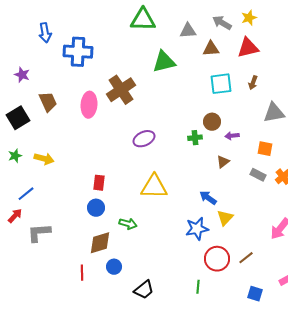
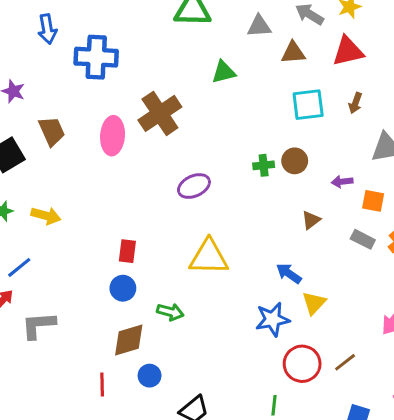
green triangle: (164, 62) -> (224, 72), size x0.7
purple arrow: (232, 136) -> (342, 182), moved
green cross: (195, 138) -> (264, 165), moved

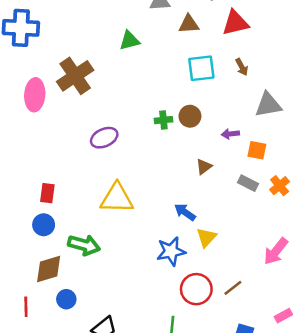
brown arrow: (355, 103) -> (242, 67), turned -48
green arrow: (170, 312) -> (84, 245), size x1.4

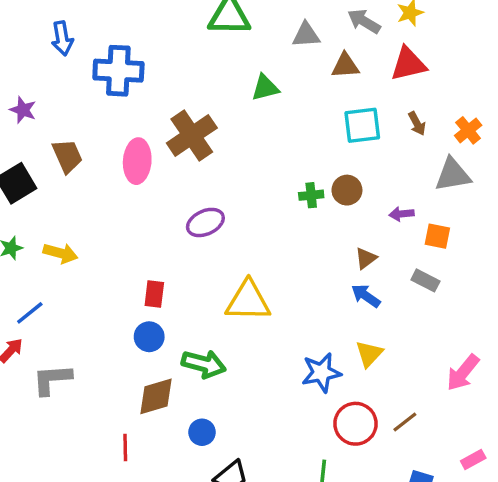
purple ellipse: (104, 138) -> (205, 222), moved
orange cross: (280, 186) -> (468, 130), moved
blue arrow: (185, 212) -> (366, 296), moved
blue circle: (66, 299) -> (202, 432), moved

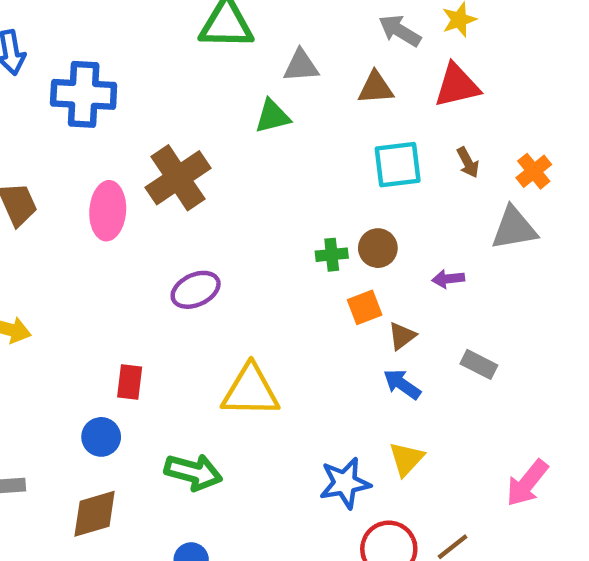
gray triangle: (306, 35) -> (301, 66), moved
orange square: (437, 236) -> (365, 307), moved, turned -32
blue circle: (149, 337) -> (101, 437), moved
brown diamond: (156, 396) -> (95, 514), moved

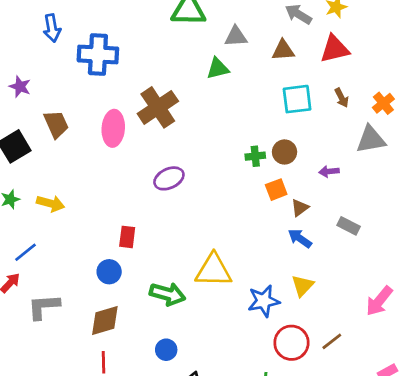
yellow triangle: (250, 391) -> (214, 270), moved

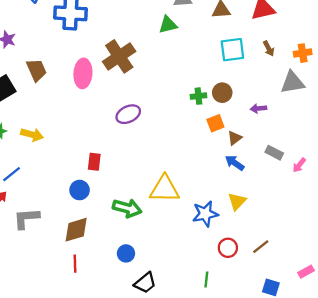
orange cross: (383, 103) -> (303, 53), turned 30
pink arrow: (379, 301) -> (299, 165), moved, size x0.6
red circle: (291, 343) -> (228, 248), size x0.7

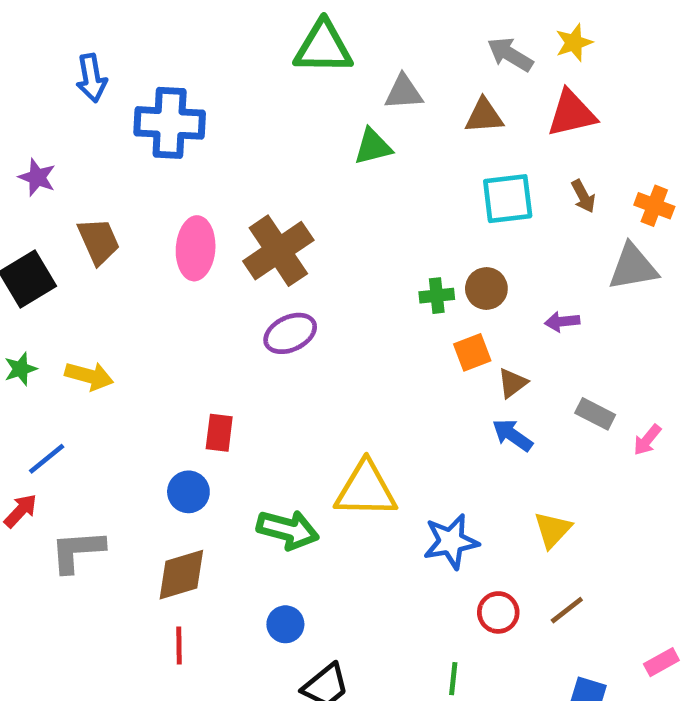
orange cross: (303, 53) -> (654, 206), turned 30
brown cross: (119, 56) -> (278, 251), moved
yellow triangle: (237, 201) -> (553, 530), moved

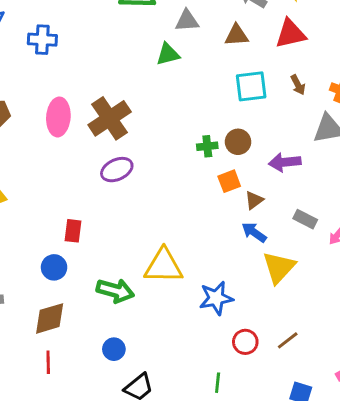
blue cross: (170, 123) -> (42, 40), size x0.7
purple arrow: (562, 322) -> (285, 162), size x1.5
yellow triangle: (553, 530) -> (279, 267), moved, size x1.4

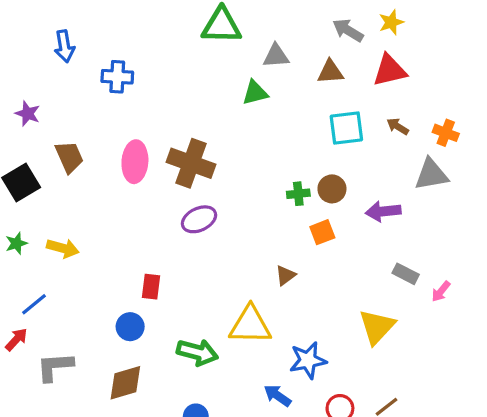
brown arrow: (298, 85) -> (398, 126), turned 150
brown cross: (110, 118) -> (191, 163), turned -36
brown triangle: (254, 200) -> (286, 275), moved
blue arrow: (254, 232) -> (277, 396), moved

